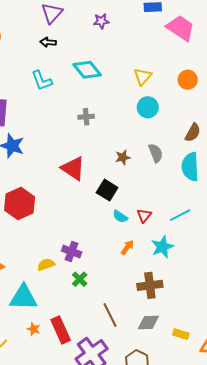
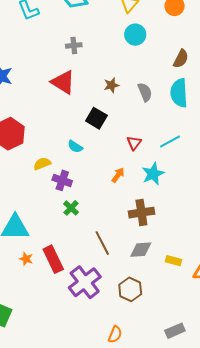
gray semicircle: (156, 153) -> (145, 92), moved
red triangle: (73, 168) -> (63, 82), moved
cyan semicircle: (120, 217) -> (75, 147), moved
yellow semicircle: (46, 265) -> (42, 164), moved

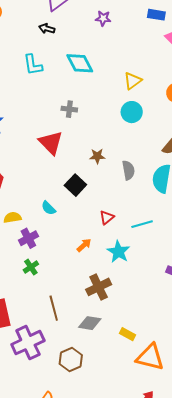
cyan star: (153, 174) -> (118, 252), turned -30
purple cross: (62, 180) -> (28, 238), turned 30
brown cross: (141, 213) -> (99, 287), turned -30
yellow rectangle: (174, 261) -> (127, 334), moved

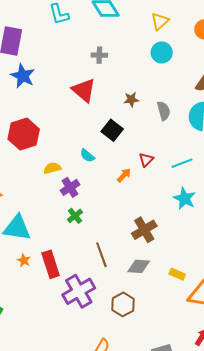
orange arrow: (84, 245) -> (124, 175), moved
cyan star: (118, 252) -> (185, 198), moved

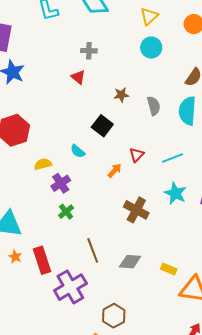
red triangle: (84, 90) -> (78, 77), moved, size x0.6
brown cross: (144, 230) -> (136, 210), moved, turned -30
brown hexagon: (123, 304) -> (114, 316), moved

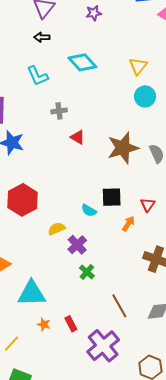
gray cross: (89, 51) -> (59, 111), moved
brown star: (121, 95) -> (123, 148), size x2.0
black square: (102, 126) -> (112, 197), moved, turned -30
red rectangle: (42, 260) -> (71, 324), size x0.6

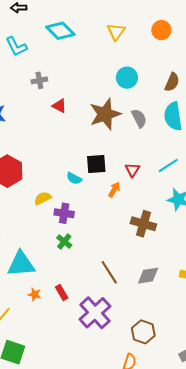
cyan circle: (145, 96) -> (127, 78), moved
purple cross: (77, 245) -> (64, 213), turned -36
green cross: (87, 272) -> (64, 242), moved

